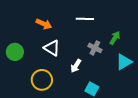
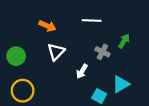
white triangle: (52, 48) -> (56, 52), turned 42
cyan triangle: (124, 62) -> (121, 84), moved
yellow circle: (42, 80) -> (23, 91), moved

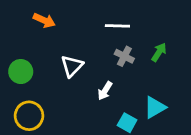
orange arrow: (47, 26) -> (44, 20), moved
gray cross: (102, 52) -> (124, 56), moved

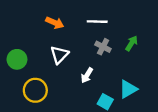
orange arrow: (44, 20) -> (55, 23), moved
yellow circle: (29, 116) -> (35, 90), moved

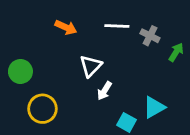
green arrow: (132, 43) -> (176, 52), moved
gray cross: (103, 47) -> (150, 36), moved
white triangle: (59, 55) -> (91, 66), moved

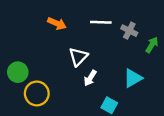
green circle: (20, 71) -> (18, 72), moved
cyan triangle: (154, 107) -> (133, 78), moved

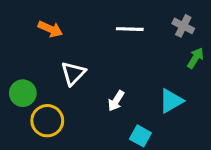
orange arrow: (57, 23) -> (50, 29), moved
gray cross: (129, 31) -> (183, 26), moved
white triangle: (78, 57) -> (73, 73), moved

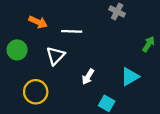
gray cross: (183, 26) -> (117, 12), moved
white line: (130, 29) -> (72, 31), moved
green circle: (23, 93) -> (17, 50), moved

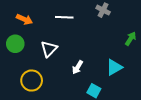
orange arrow: (38, 22) -> (24, 19), moved
white line: (72, 31) -> (64, 17), moved

